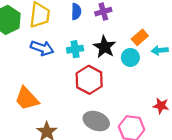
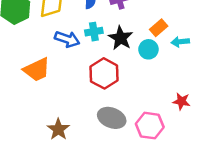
blue arrow: (42, 48) -> (67, 39), moved
cyan cross: (75, 49) -> (94, 32), moved
orange trapezoid: (27, 99) -> (37, 70), moved, turned -72

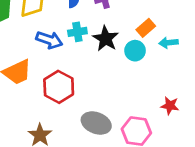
red hexagon: (104, 73) -> (59, 87), moved

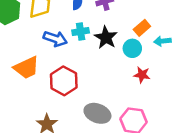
red star: (170, 106) -> (142, 75), moved

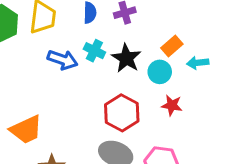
cyan cross: (81, 32) -> (94, 51), turned 35
orange trapezoid: (26, 68) -> (26, 130), moved
red hexagon: (64, 81) -> (122, 113), moved

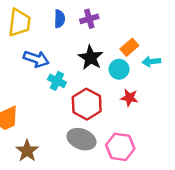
cyan cross: (94, 51) -> (57, 81), moved

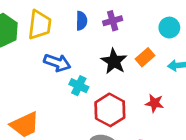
orange rectangle: (129, 47) -> (145, 57), moved
cyan circle: (119, 69) -> (169, 28), moved

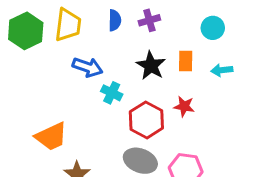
orange rectangle: (145, 57) -> (186, 61), turned -48
red star: (154, 103) -> (184, 106), moved

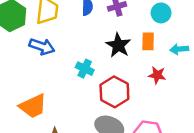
cyan circle: (213, 28) -> (161, 13), moved
blue arrow: (88, 67) -> (42, 47), moved
red star: (184, 106) -> (157, 75), moved

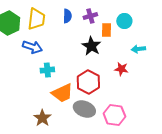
orange rectangle: (148, 41) -> (106, 30), moved
cyan cross: (85, 69) -> (47, 70), moved, turned -32
orange trapezoid: (33, 106) -> (62, 93), moved

